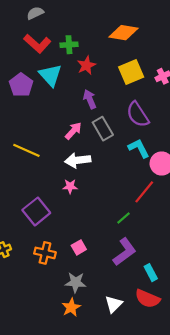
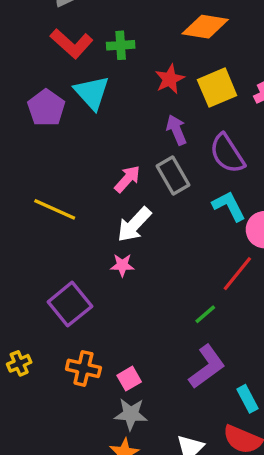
red star: (86, 65) -> (170, 79), moved
purple arrow: (90, 99) -> (176, 130), moved
white arrow: (78, 160) -> (134, 225), turned -40
pink square: (79, 247) -> (129, 379), moved

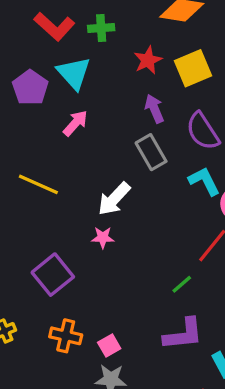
pink arrow: (127, 179) -> (75, 123), moved
purple L-shape: (207, 367) -> (183, 334), turned 30

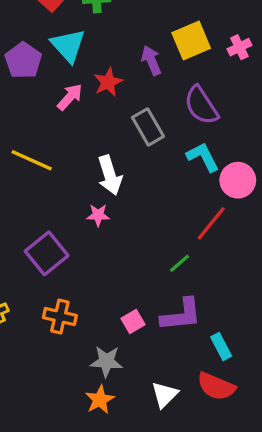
red star: (148, 60) -> (108, 82), moved
purple arrow: (154, 109) -> (151, 60), moved
white arrow: (114, 199) -> (110, 175), turned -60
pink square: (109, 345) -> (133, 322), moved

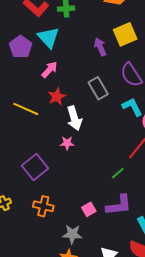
red star: (108, 82) -> (57, 97), moved

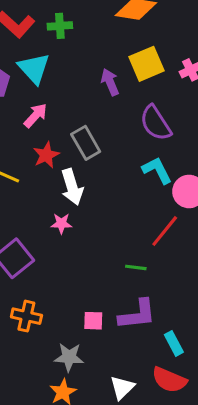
gray rectangle: (98, 88) -> (86, 143), moved
green line: (118, 173) -> (136, 267), turned 48
pink square: (89, 209) -> (93, 321), turned 32

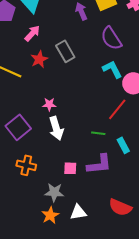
white arrow: (72, 187) -> (56, 128), moved
cyan rectangle: (174, 343) -> (123, 145), moved
white triangle: (122, 387) -> (78, 212), moved, turned 36

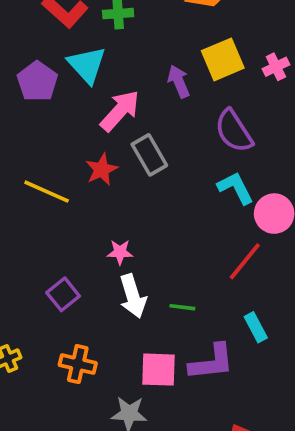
pink arrow: (32, 33) -> (120, 111), moved, size x1.4
purple square: (18, 127) -> (63, 294), size x0.7
green line: (98, 133) -> (182, 307), moved
pink square: (70, 168) -> (158, 370), size x1.5

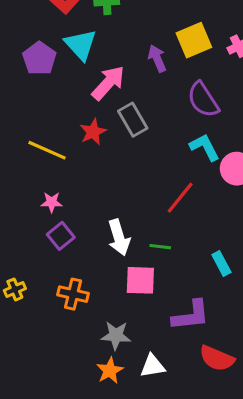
pink star: (120, 252) -> (52, 202), moved
red line: (245, 261) -> (180, 198), moved
purple L-shape: (212, 362) -> (191, 315), moved
pink square: (158, 370) -> (140, 280), moved

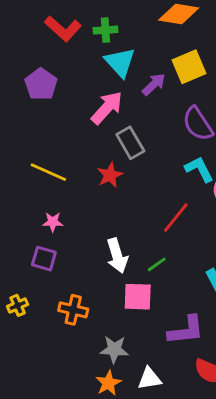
cyan triangle: (81, 45) -> (120, 62), moved
purple arrow: (157, 58) -> (154, 84), turned 70
red star: (93, 132) -> (110, 175), moved
purple square: (61, 236) -> (44, 259), moved, turned -35
green line: (160, 247) -> (157, 264), turned -42

